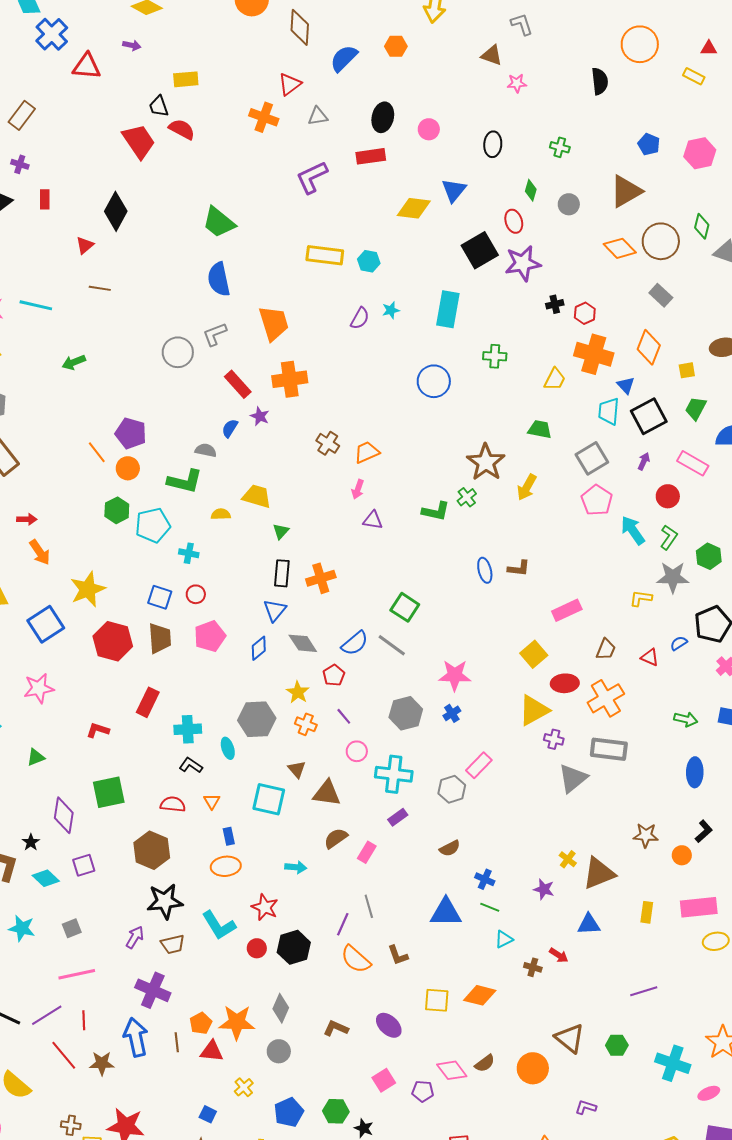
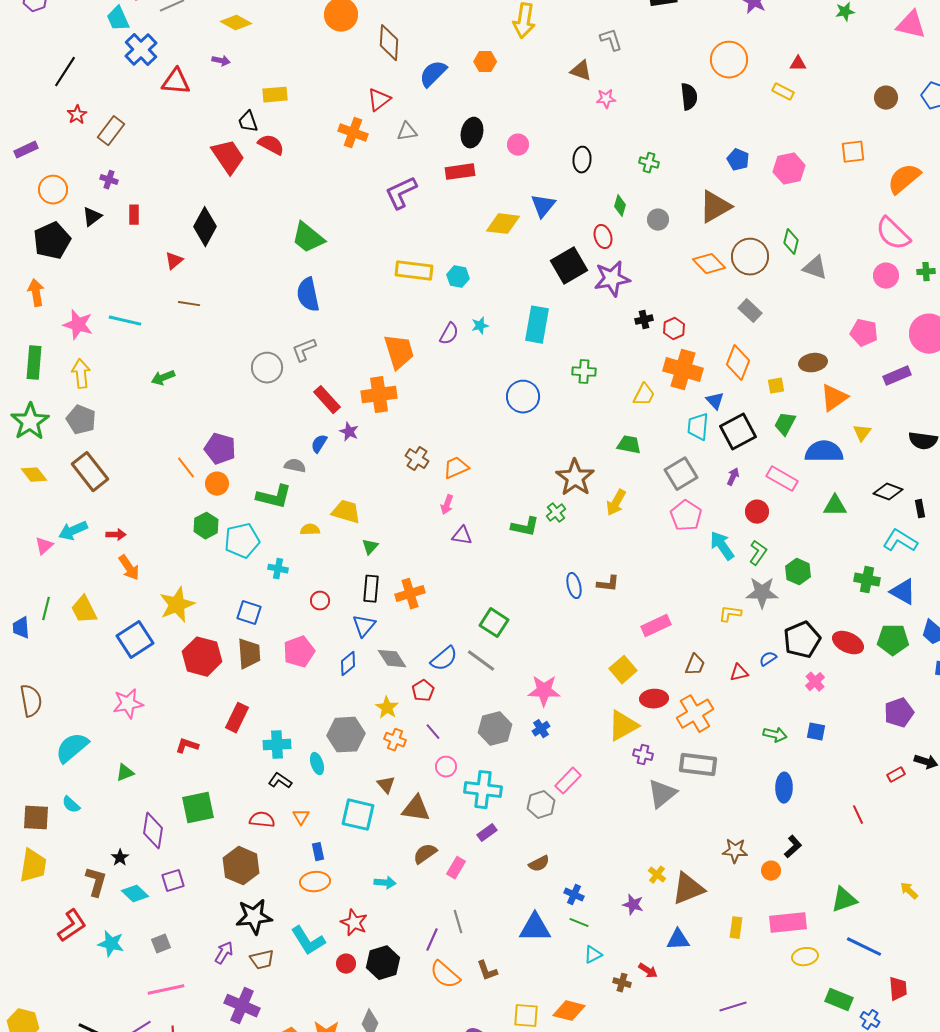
orange trapezoid: (274, 323) -> (399, 352), moved
red circle: (196, 594) -> (320, 601), moved
red triangle: (650, 657) -> (739, 673), turned -36

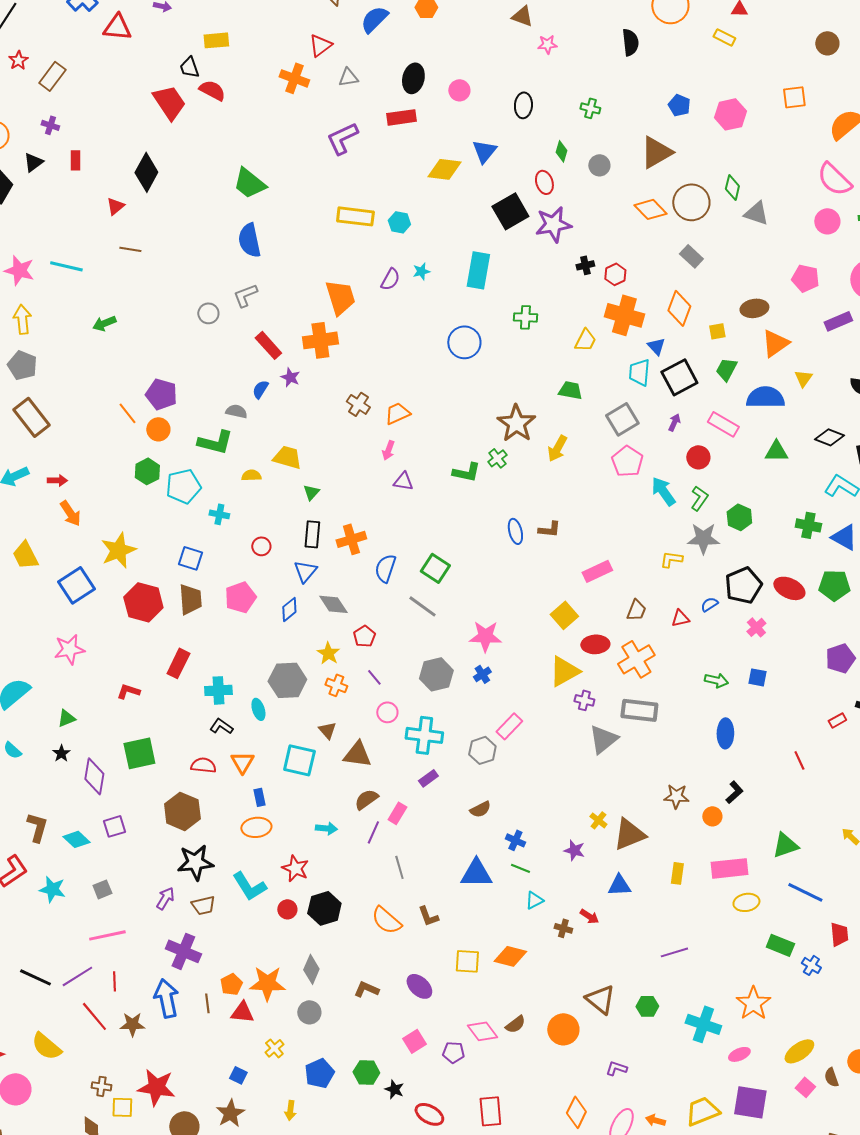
gray circle: (267, 368) -> (208, 313), size x0.7
blue semicircle: (444, 659) -> (385, 568), moved, turned 148
orange triangle: (301, 817) -> (242, 762), size x1.4
black star: (120, 858) -> (61, 753), moved
purple line: (432, 940) -> (373, 832), moved

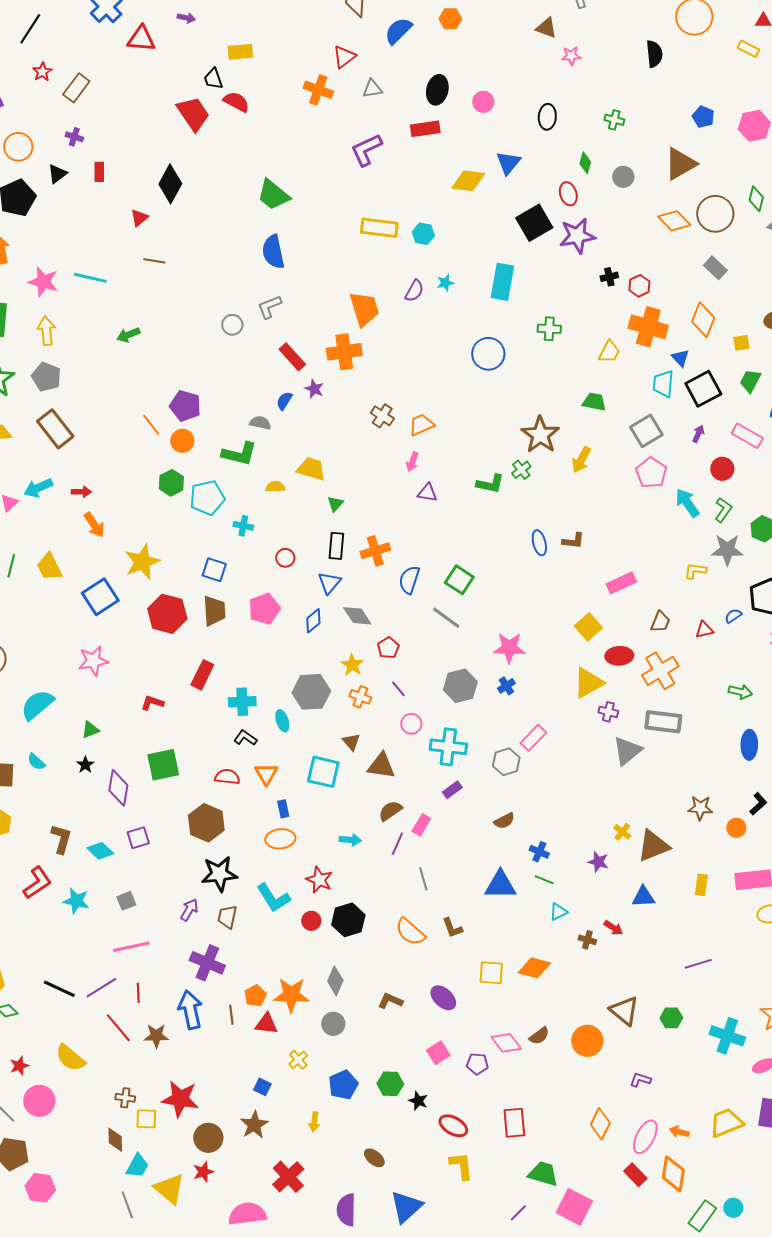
brown trapezoid: (203, 905) -> (227, 917), turned 115

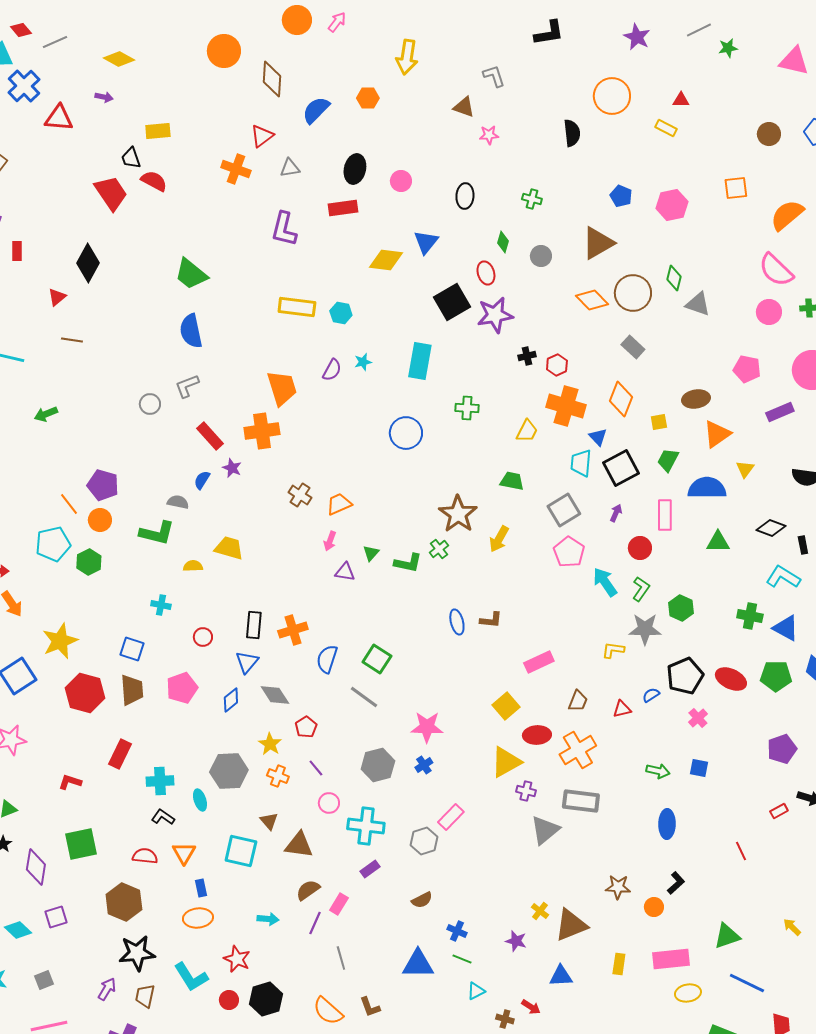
purple L-shape: (366, 150) -> (284, 229), turned -51
pink rectangle: (747, 436) -> (665, 515), turned 60
cyan pentagon: (207, 498) -> (53, 544), moved
green triangle: (335, 504) -> (371, 553), moved

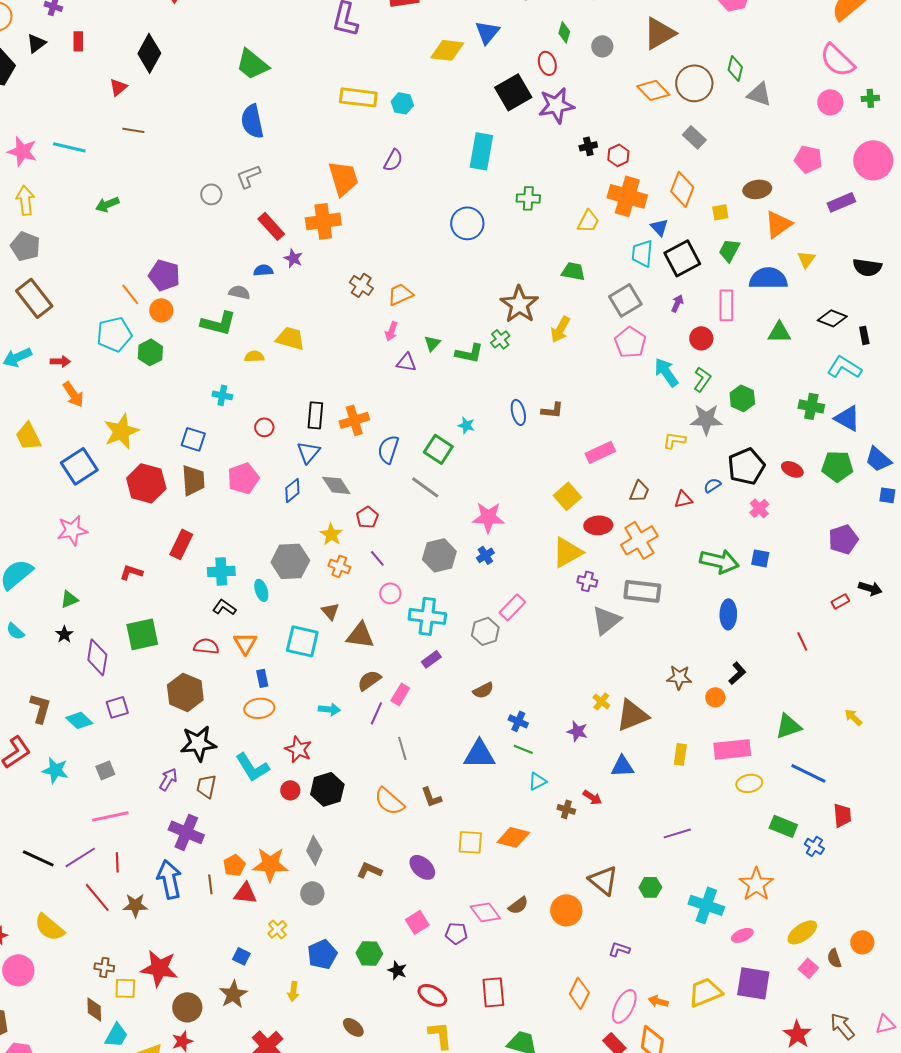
cyan star: (363, 362) -> (466, 425), moved, turned 30
blue semicircle: (202, 480) -> (263, 270), turned 54
red ellipse: (731, 679) -> (792, 469), size x0.7
green arrow: (658, 771) -> (719, 561), size x1.6

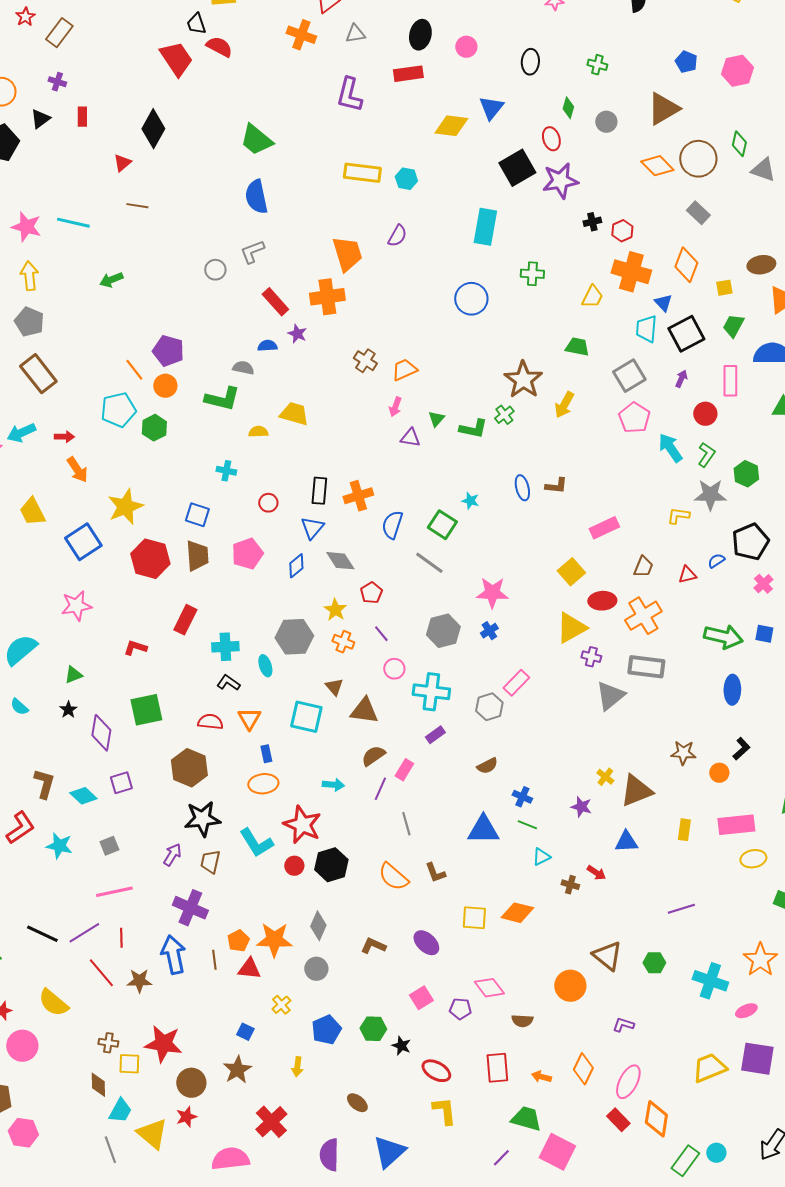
red star: (298, 749) -> (302, 825), size x1.4
brown semicircle: (518, 905) -> (522, 1021), moved, turned 40
orange arrow: (658, 1001) -> (541, 1077), moved

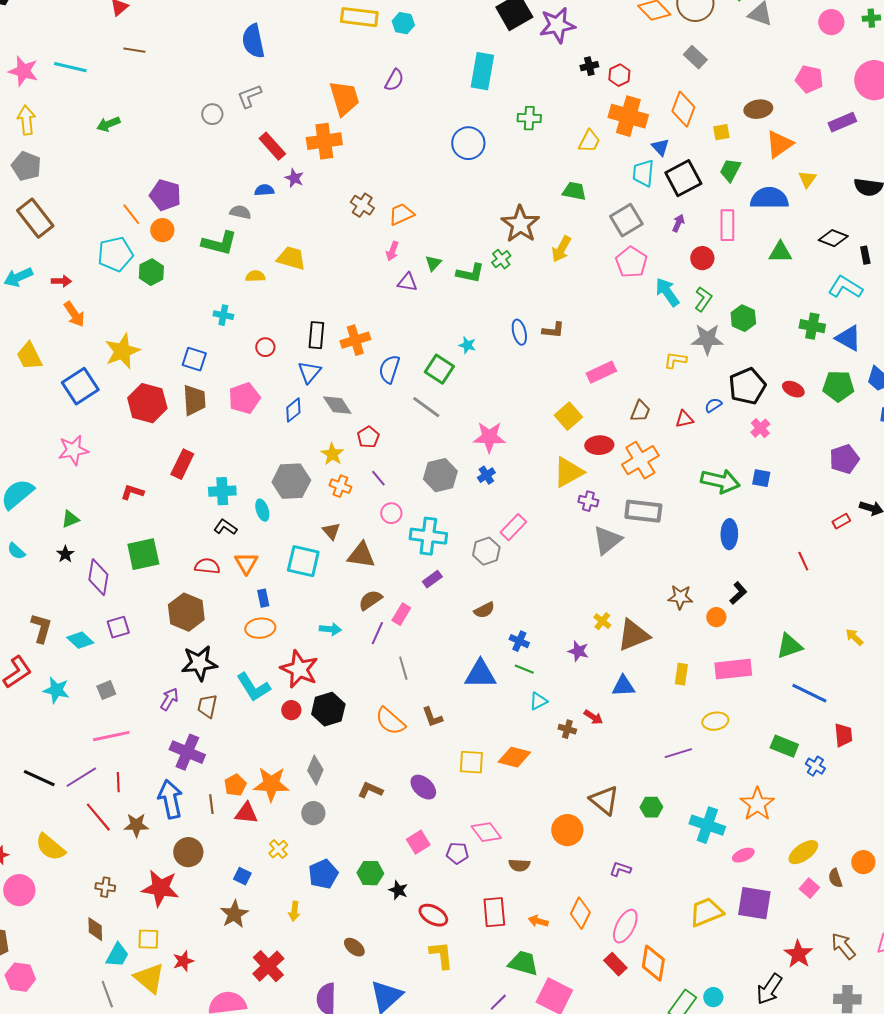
yellow ellipse: (753, 859) -> (715, 721), moved
yellow square: (129, 1064) -> (148, 939), moved
brown circle: (191, 1083) -> (188, 852), moved

